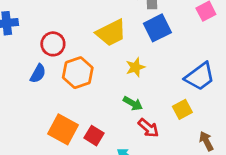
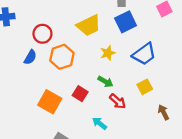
blue trapezoid: (200, 77) -> (144, 54), moved
red square: (94, 136) -> (80, 94), moved

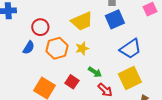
yellow star: (108, 53) -> (82, 48), moved
yellow square: (145, 87) -> (130, 78), size x1.6

